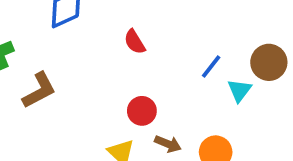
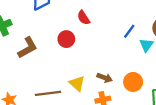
red circle: (142, 111) -> (66, 39), moved

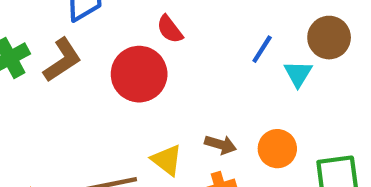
red circle: (66, 39) -> (139, 74), size x1.6
brown L-shape: (28, 48) -> (62, 60), moved

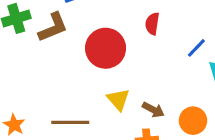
red semicircle: (170, 29) -> (152, 24), moved, turned 35
yellow triangle: (167, 160) -> (118, 100), moved

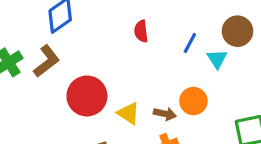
red circle: (106, 48) -> (87, 96), moved
orange circle: (193, 121) -> (193, 101), moved

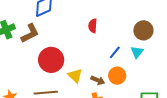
brown circle: (238, 31) -> (143, 30), moved
blue line: (190, 43) -> (115, 52), moved

